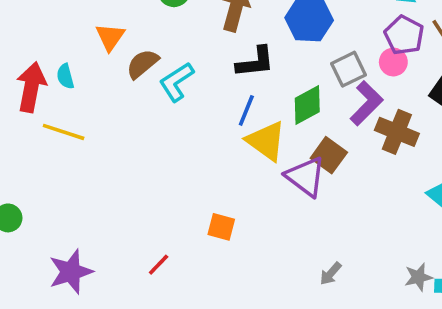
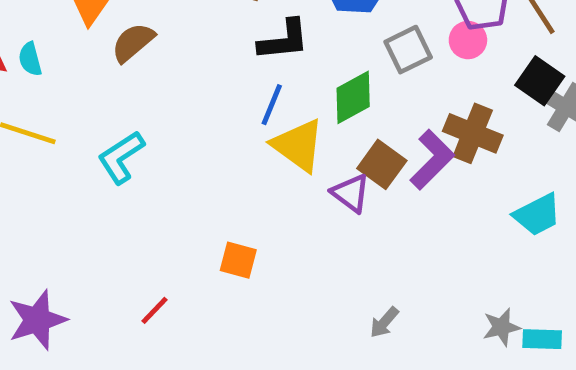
cyan L-shape: (176, 82) -> (121, 157), moved
purple L-shape: (366, 103) -> (432, 160), moved
purple triangle: (306, 177) -> (351, 193), size x0.7

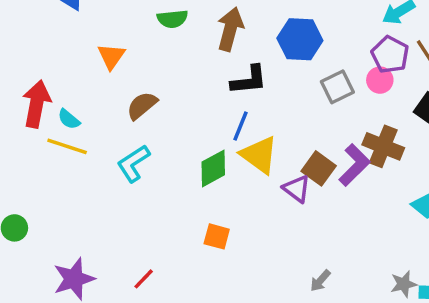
brown semicircle: (133, 42) -> (142, 106), moved
cyan semicircle: (30, 59) -> (69, 119), moved, turned -35
green diamond: (353, 97) -> (213, 168), moved
red line: (155, 310) -> (144, 279), moved

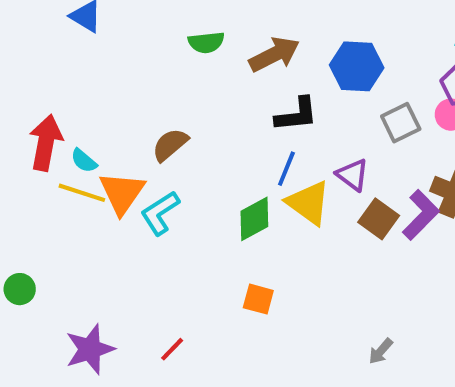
brown arrow: (230, 29) -> (274, 54), turned 48
orange triangle: (111, 56) -> (122, 193), moved, size x1.4
purple triangle: (297, 189) -> (353, 175), moved

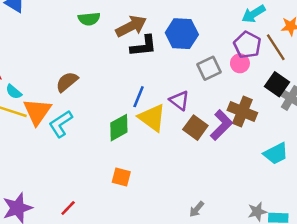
black L-shape: (296, 115) -> (144, 46), moved

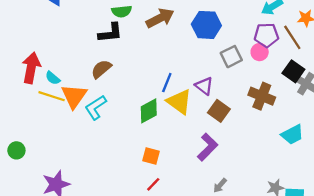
purple pentagon: (247, 45) -> (266, 35), turned -30
black L-shape: (144, 46) -> (110, 33), moved
purple L-shape: (221, 125) -> (208, 147), moved
red line: (68, 208) -> (153, 184), moved

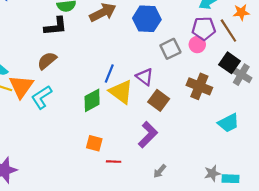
red line: (153, 184) -> (114, 162), moved, turned 48

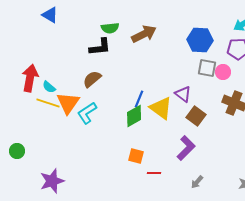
blue hexagon: (147, 19) -> (200, 40), moved
pink circle: (197, 45) -> (223, 72), moved
gray square: (170, 49) -> (207, 68), turned 36
blue line: (109, 74) -> (139, 99), moved

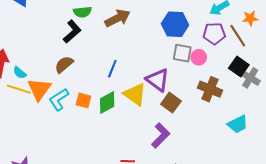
black L-shape: (100, 47) -> (72, 32), turned -35
purple triangle: (183, 94) -> (158, 80), size x1.4
blue line: (139, 99) -> (112, 69), moved
orange square: (136, 156) -> (83, 100), moved

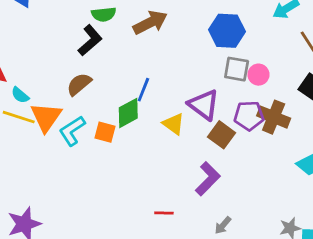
purple pentagon: (214, 34) -> (249, 116), moved
yellow triangle: (135, 94) -> (174, 124), size x0.7
green diamond: (107, 103) -> (128, 113), moved

